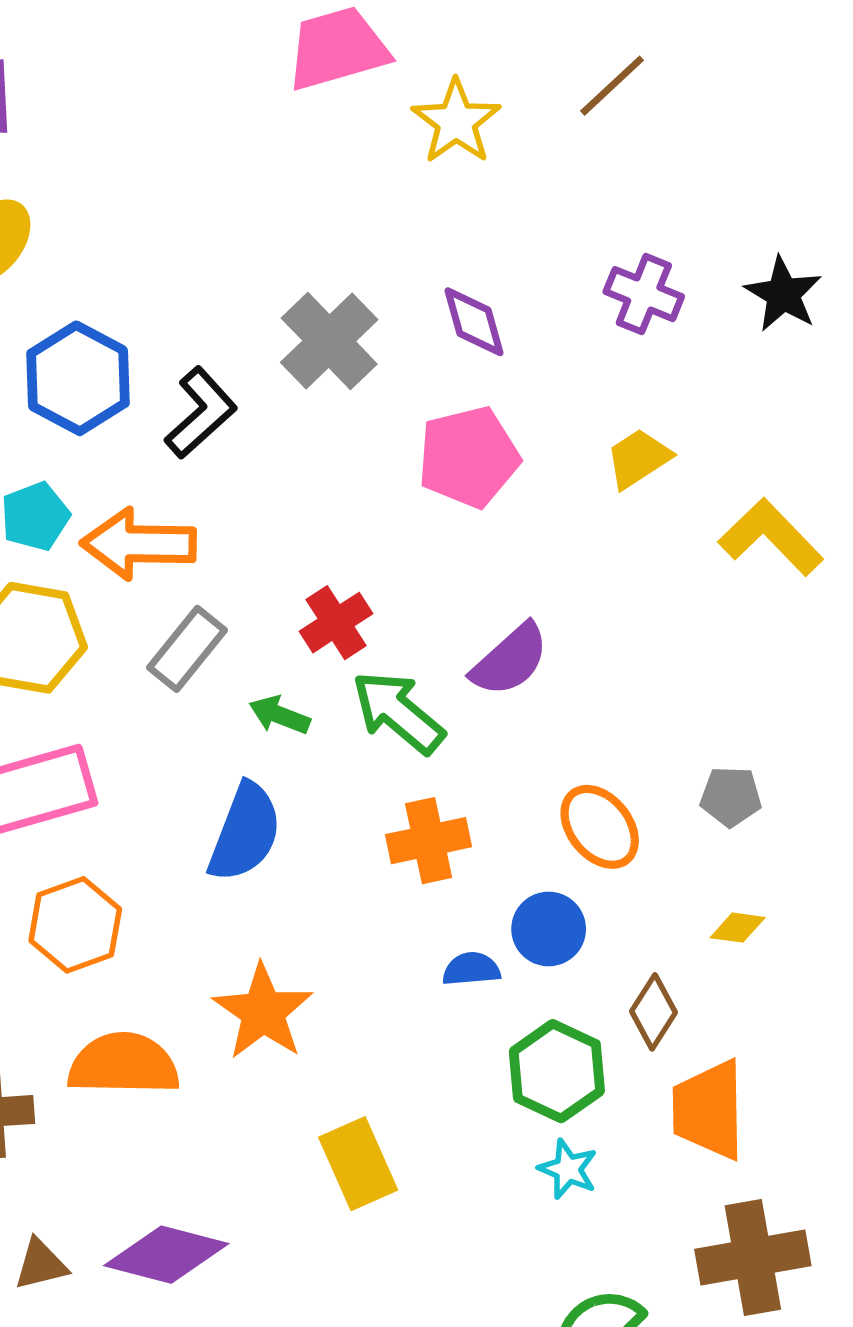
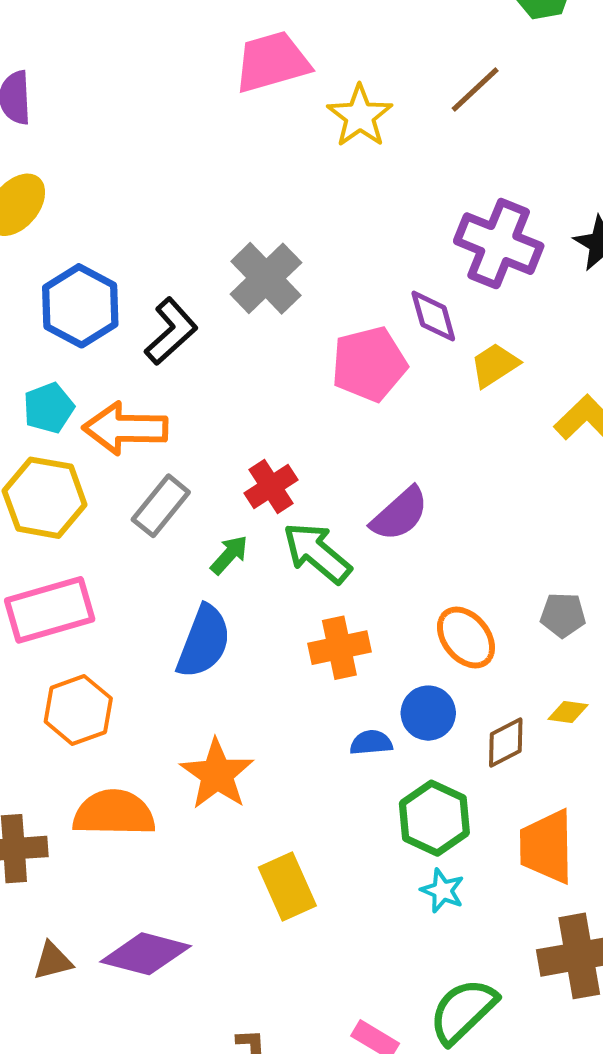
purple cross: (644, 294) -> (499, 244), size x1.5
purple diamond: (474, 322) -> (433, 316), moved
green arrow: (279, 715) -> (229, 555), turned 111
brown diamond: (654, 1012) -> (506, 743), moved, turned 30

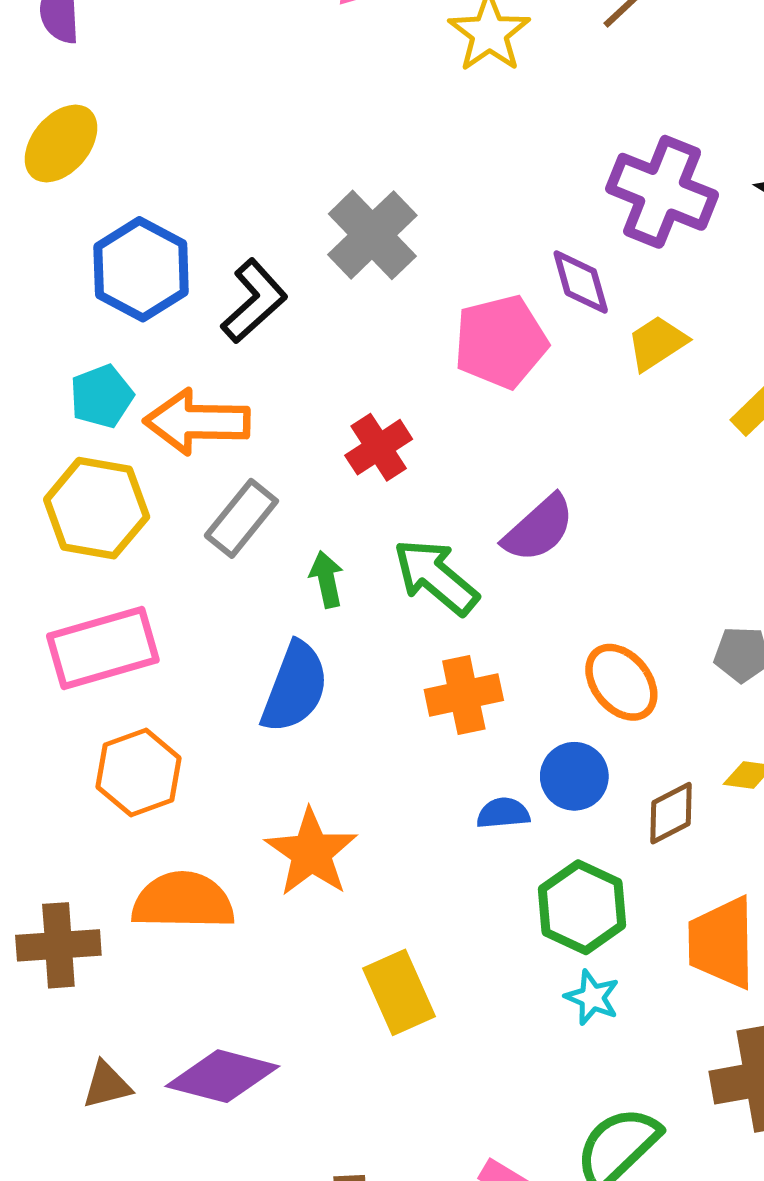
red cross: (271, 486) -> (379, 447), moved
green arrow: (229, 555) -> (327, 579), turned -54

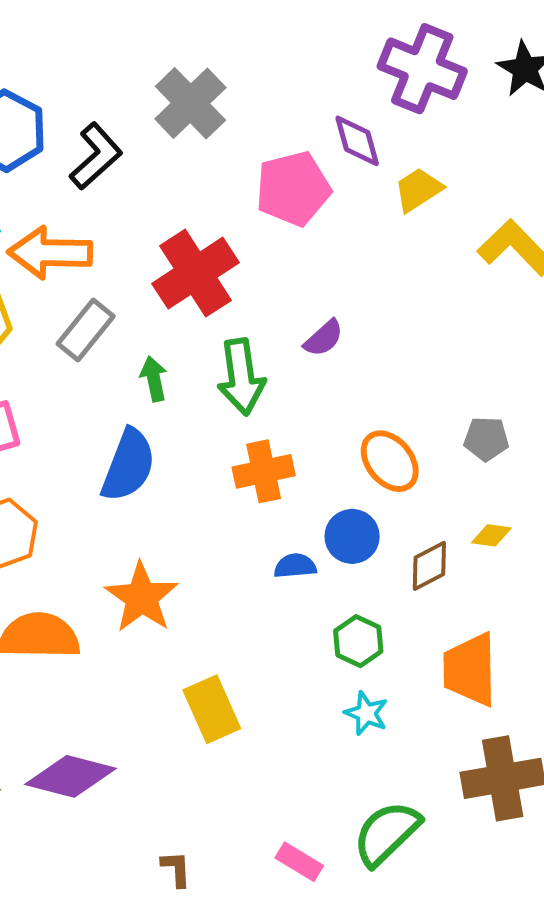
red cross: (379, 447) -> (196, 273), size x1.6
purple semicircle: (539, 529) -> (324, 338), size x0.7
green arrow: (436, 577) -> (241, 377), turned -138
green hexagon: (582, 907) -> (358, 641), size x0.7

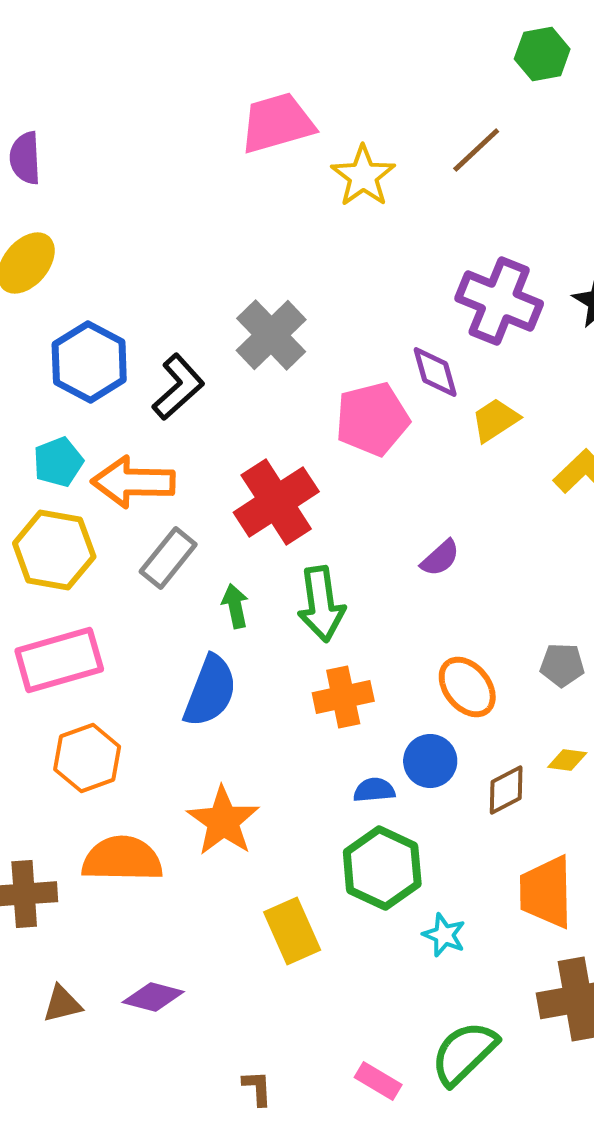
purple semicircle: (324, 338) -> (440, 558), moved
green hexagon: (358, 641) -> (382, 868), moved, size x1.6
purple diamond: (70, 776) -> (153, 997), size x0.7

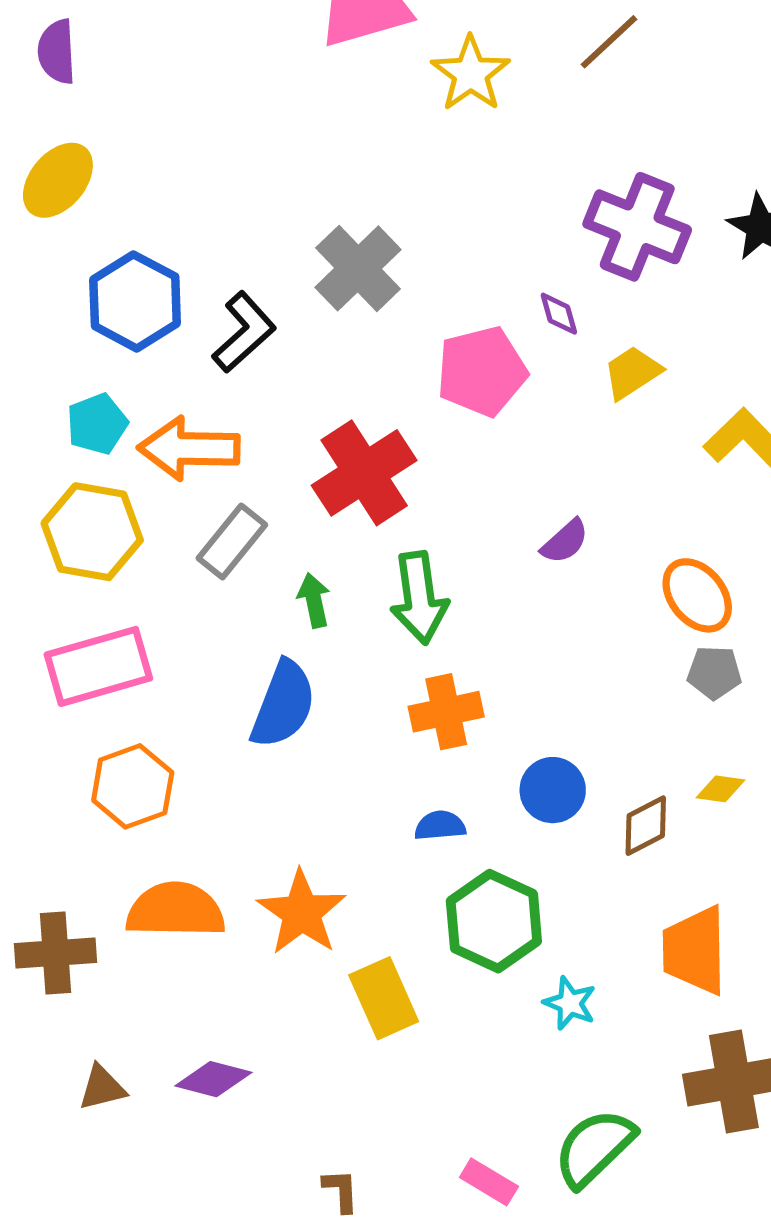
purple diamond: (435, 372) -> (559, 314), size x0.7
orange ellipse: (467, 687) -> (697, 595), moved
blue semicircle: (374, 790) -> (440, 826), moved
orange star: (223, 821) -> (302, 913), moved

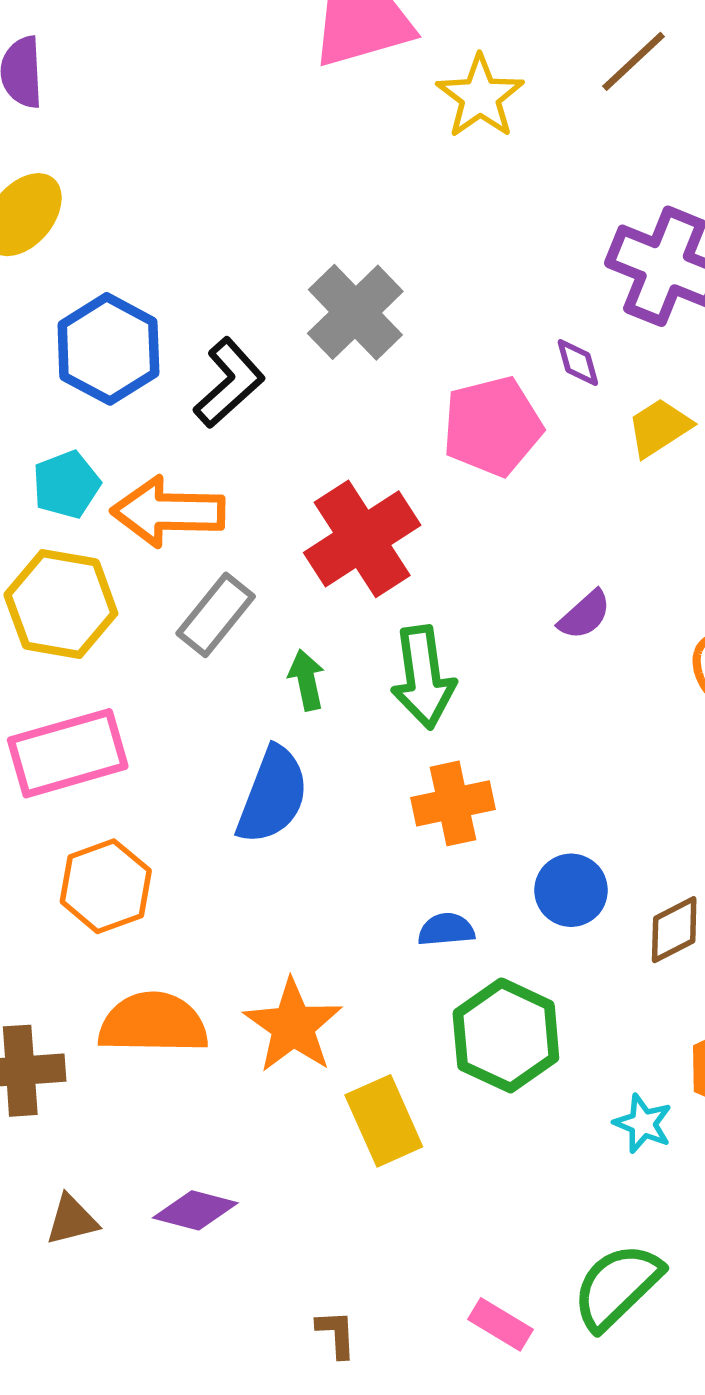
cyan star: (570, 1003) -> (643, 1124), moved

